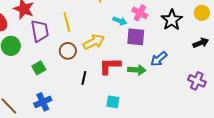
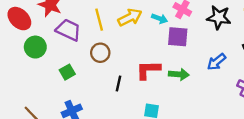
black star: (172, 20) -> (219, 17), turned -30
purple trapezoid: (40, 31) -> (68, 30), turned -55
yellow arrow: (94, 42) -> (130, 17), moved
blue arrow: (159, 59) -> (216, 62), moved

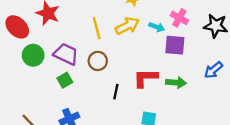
purple trapezoid: (68, 30) -> (66, 54), moved

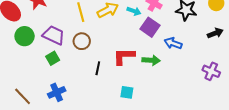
purple square: (175, 45) -> (150, 27), turned 30
blue arrow: (213, 70) -> (173, 43), moved, turned 60

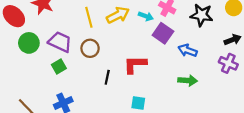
green arrow: (151, 60) -> (188, 80), moved
purple cross: (211, 71) -> (228, 63), moved

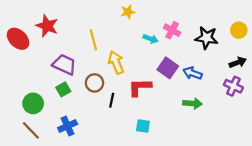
yellow arrow: (118, 15) -> (116, 62), moved, turned -85
purple square: (163, 33) -> (168, 68), moved
green circle: (29, 43) -> (33, 103), moved
brown circle: (90, 48) -> (94, 83), moved

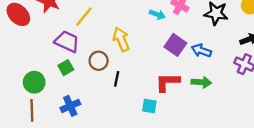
yellow line: (93, 40) -> (84, 17), moved, turned 54
red L-shape: (140, 87) -> (167, 82), moved
brown line: (31, 130) -> (32, 110), turned 42

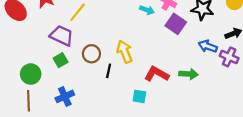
yellow arrow: (121, 39) -> (125, 52), moved
purple square: (175, 45) -> (176, 24), moved
blue arrow: (201, 51) -> (208, 46), moved
red L-shape: (167, 82) -> (157, 74), turned 30

